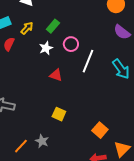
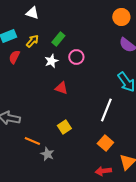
white line: (88, 61) -> (106, 110), moved
yellow square: (59, 114) -> (64, 127), turned 32
orange line: (21, 146) -> (32, 141), moved, turned 70

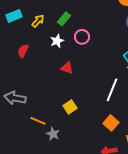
red semicircle: (14, 57) -> (23, 51), moved

